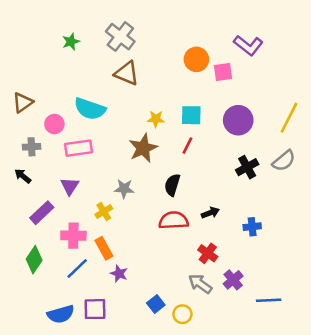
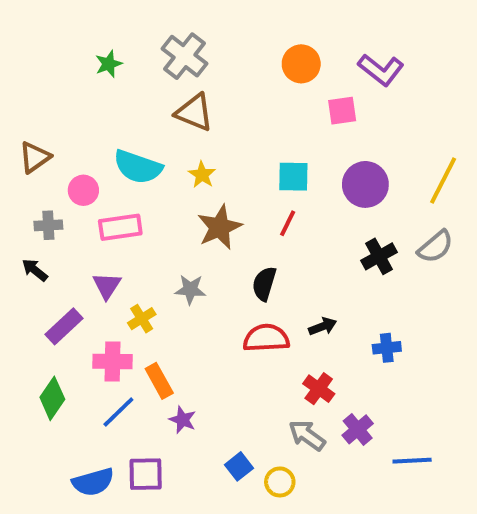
orange circle: (196, 59) -> (301, 64), moved
yellow star: (156, 119) -> (202, 175), moved, turned 30
yellow cross: (104, 211) -> (142, 319), moved

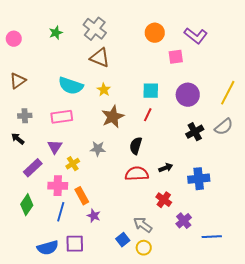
pink circle: (83, 190) -> (14, 39), moved
blue cross: (387, 348) -> (199, 179), size x1.5
blue line: (118, 412) -> (61, 212), turned -30
gray arrow: (307, 435) -> (143, 225), moved

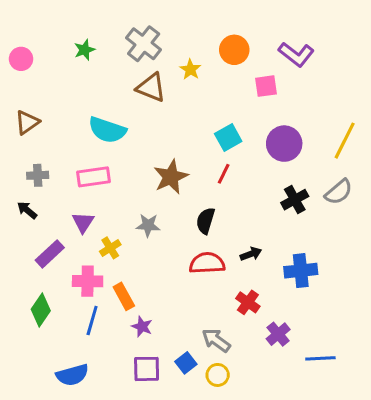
yellow star: (104, 90) -> (190, 69), moved
cyan square: (151, 91) -> (228, 138), turned -30
purple square: (75, 244) -> (147, 369), moved

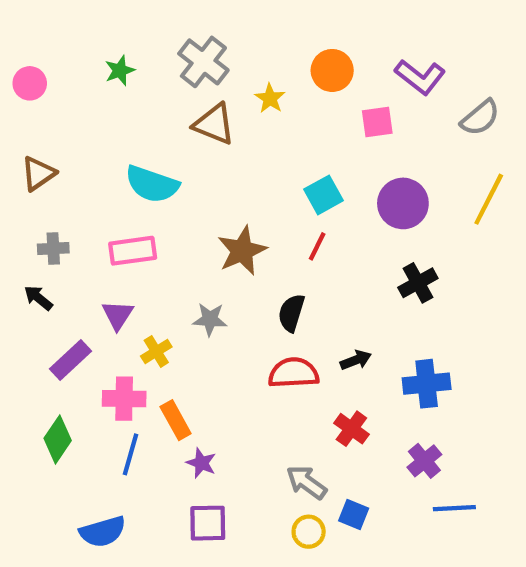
gray semicircle: (339, 192) -> (480, 118), moved
purple cross: (278, 334) -> (424, 461), moved
blue square: (186, 363) -> (354, 514), moved, turned -30

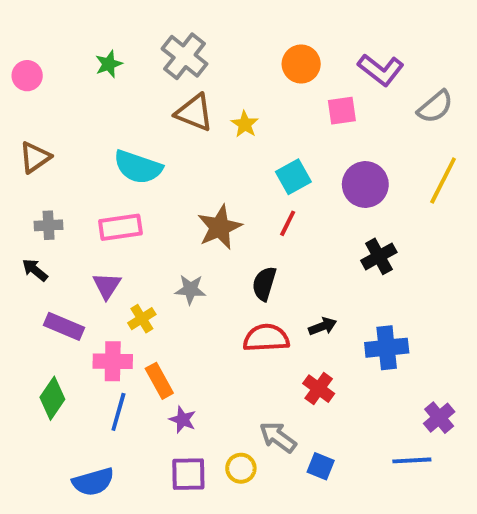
yellow star: (270, 98) -> (245, 124), moved
purple rectangle: (70, 360) -> (64, 326), turned 66
purple cross: (424, 461) -> (439, 418), moved
yellow circle: (309, 532) -> (241, 468), moved

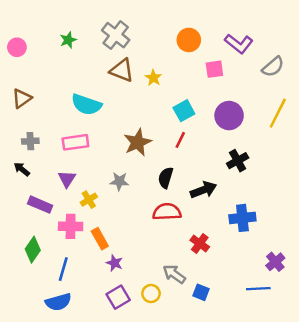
black arrow: (323, 326) -> (203, 190), moved, size x1.5
blue line: (118, 412) -> (63, 269), moved
purple square: (188, 474) -> (118, 297), turned -30

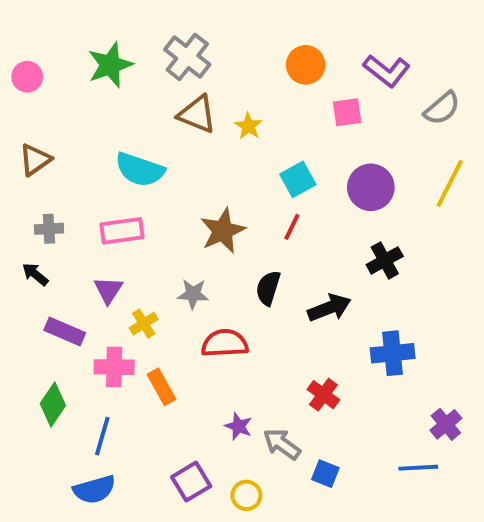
green star: (68, 40) -> (110, 65), size x1.6
red semicircle: (167, 212) -> (225, 343), moved
purple star: (114, 263) -> (239, 426), moved
yellow circle: (151, 293) -> (246, 495), moved

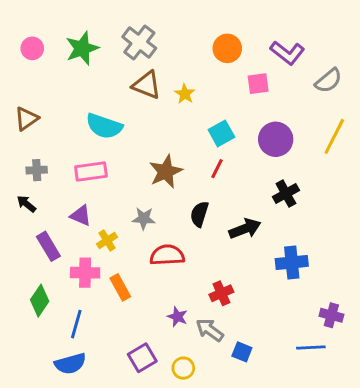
pink circle: (27, 77) -> (32, 48), moved
purple triangle: (108, 290) -> (81, 216), turned -40
purple rectangle: (65, 331) -> (48, 246), turned 36
red cross: (323, 395) -> (221, 293), moved, turned 30
purple cross: (446, 424) -> (331, 315), turned -35

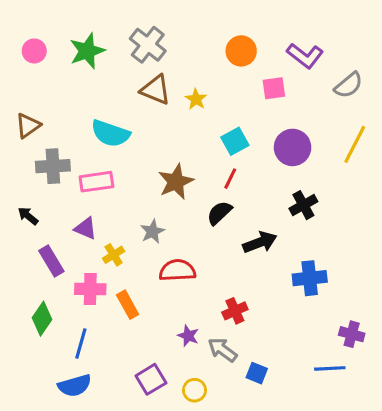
gray cross: (37, 170) -> (53, 166), moved, size x1.5
black semicircle: (199, 214) -> (219, 213), moved, turned 30
gray star: (144, 218) -> (152, 231), turned -30

